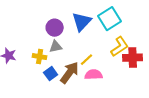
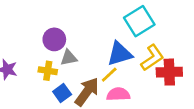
blue triangle: (82, 22) -> (120, 54), moved, turned 30
purple circle: (55, 28) -> (54, 39), moved

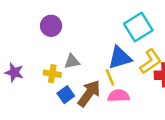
purple circle: (54, 39) -> (51, 26), moved
yellow line: (109, 75) -> (110, 77), turned -70

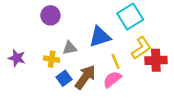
blue triangle: (120, 58) -> (100, 37), moved
yellow line: (110, 77) -> (116, 61), moved
pink semicircle: (119, 96) -> (112, 79), turned -36

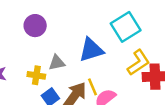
yellow line: (116, 61) -> (92, 87), moved

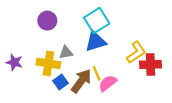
cyan square: (126, 27) -> (97, 21), moved
yellow cross: (36, 75) -> (48, 63), size x1.5

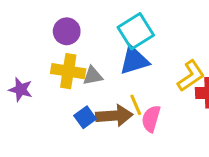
yellow cross: (48, 63) -> (68, 71), moved
brown arrow: (81, 81) -> (114, 116), turned 50
pink semicircle: (108, 83) -> (151, 119), turned -36

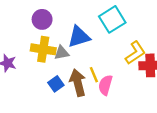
cyan square: (136, 31) -> (112, 19), moved
blue triangle: (134, 60) -> (79, 37), moved
brown arrow: (114, 116) -> (78, 83), turned -100

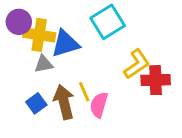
yellow cross: (43, 49) -> (39, 35), moved

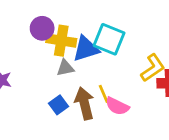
cyan square: (108, 22) -> (109, 39), moved, turned -36
pink semicircle: (99, 105) -> (117, 106), turned -80

